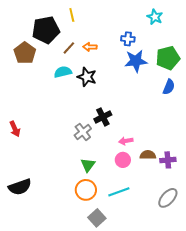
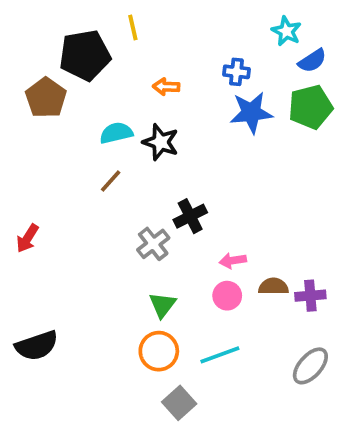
brown line: (69, 48) -> (111, 181), moved
blue semicircle: (169, 87) -> (312, 61), moved, turned 35
red arrow: (15, 129) -> (27, 238), turned 56

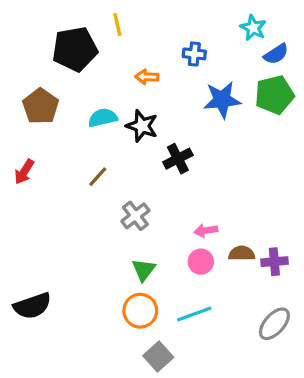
blue cross: (236, 72) -> (194, 54), moved
brown pentagon: (46, 98) -> (41, 106), moved
brown line: (111, 181) -> (98, 177), moved
black cross: (190, 216) -> (178, 159), moved
red arrow: (27, 238) -> (24, 172), moved

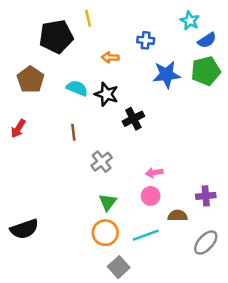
cyan semicircle: (103, 118) -> (77, 88), turned 35
brown line: (98, 177) -> (73, 132), turned -49
brown semicircle: (242, 253) -> (178, 216), moved

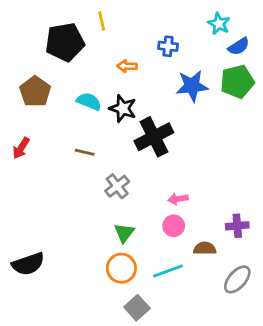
black cross: (133, 119) -> (154, 137), size x1.5
brown line: (73, 132) -> (85, 152), turned -70

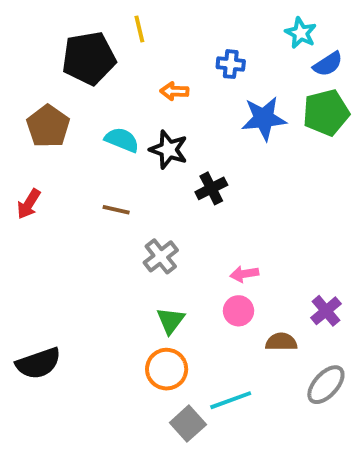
black cross: (154, 137) -> (211, 188), size x0.6
purple cross: (237, 226) -> (326, 311), turned -35
cyan line: (168, 271) -> (231, 400), moved

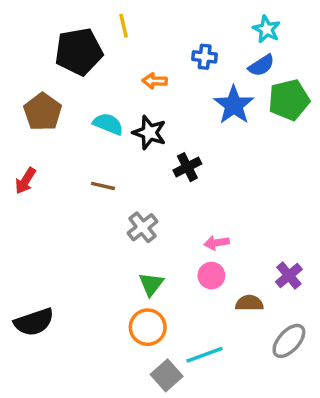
blue semicircle: (328, 64) -> (261, 65), moved
blue star: (264, 118) -> (234, 105), turned -30

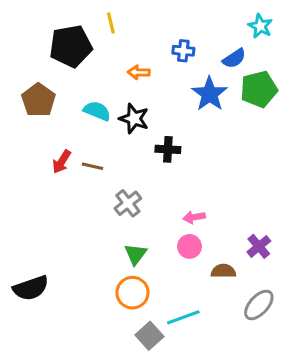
cyan star: (267, 29) -> (260, 26), moved
black cross: (187, 167) -> (168, 149), turned 30
red arrow: (25, 181) -> (62, 162), moved

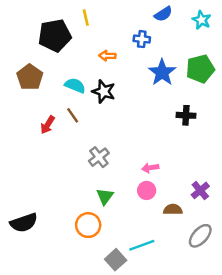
blue semicircle: (234, 58) -> (163, 14), moved
black cross: (168, 149) -> (186, 115), moved
brown line: (92, 166) -> (73, 115), moved, turned 42
orange circle: (132, 293) -> (88, 225), moved

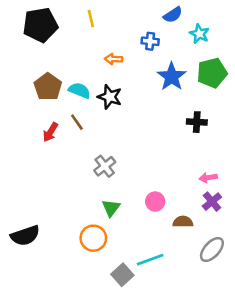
cyan star: (201, 20) -> (199, 34), moved
black pentagon: (55, 35) -> (40, 25), moved
brown pentagon: (30, 77) -> (48, 87), moved
pink arrow: (150, 168) -> (208, 178), moved

